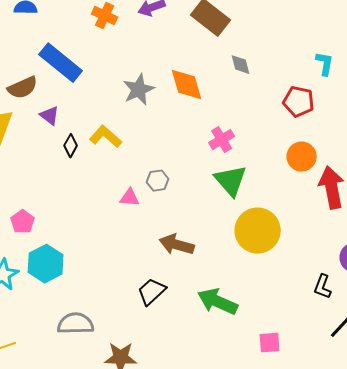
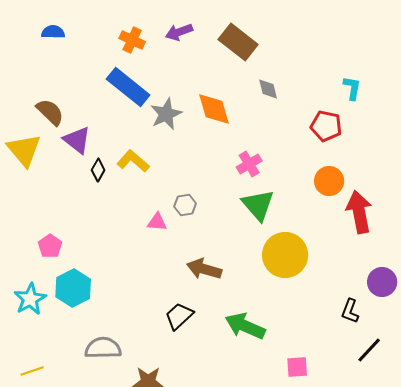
blue rectangle: (61, 63) -> (128, 87), moved
brown semicircle: (23, 88) -> (50, 112), turned -112
purple triangle: (50, 116) -> (77, 140), size x1.4

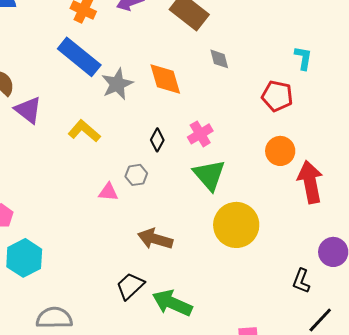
black diamond: (98, 170) -> (157, 140), moved
green arrow: (245, 326) -> (172, 303), moved

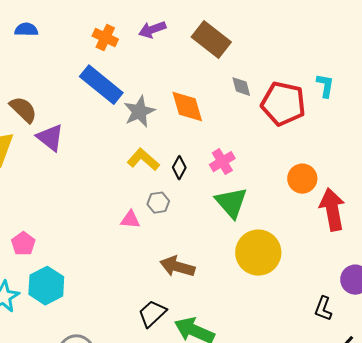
red pentagon: (277, 96) -> (283, 104), moved, size x1.4
yellow L-shape: (84, 131) -> (143, 160), moved

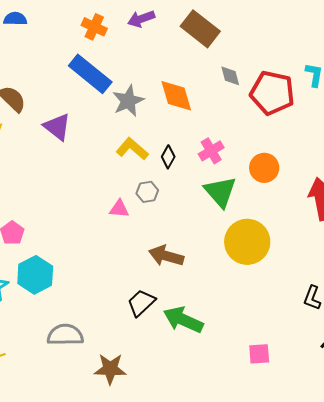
purple triangle: (50, 138) -> (57, 127), moved
orange circle: (302, 179) -> (264, 168), moved

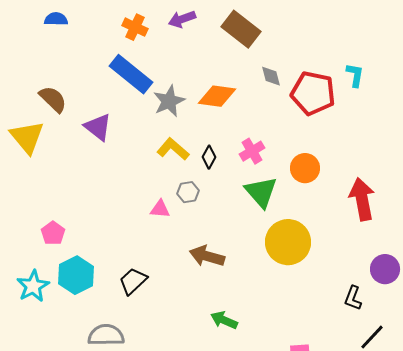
orange diamond: (176, 96) -> (217, 96), turned -66
black trapezoid: (141, 303) -> (133, 281), moved
green arrow: (183, 320) -> (224, 320), size x0.7

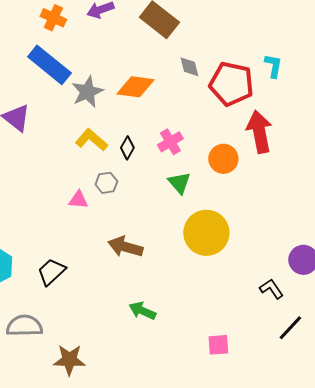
green triangle: (261, 192) -> (179, 183), size x0.7
red arrow: (362, 199) -> (259, 132), moved
black L-shape: (353, 298) -> (271, 289), turned 125

